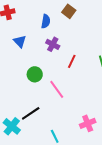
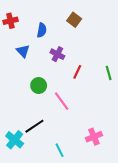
blue semicircle: (46, 21) -> (42, 30), moved

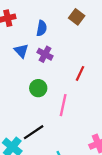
purple cross: (57, 54) -> (45, 54), moved
pink line: (62, 101) -> (63, 105), turned 48

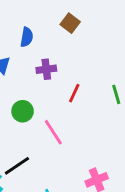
purple cross: (45, 54) -> (46, 69), moved, turned -35
pink line: (63, 105) -> (53, 132), turned -45

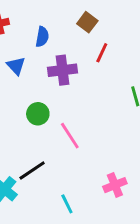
purple cross: (46, 69) -> (63, 70), size x1.4
red line: (74, 93) -> (102, 53), moved

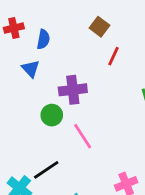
blue semicircle: (42, 37) -> (43, 39), moved
purple cross: (63, 70) -> (73, 90), moved

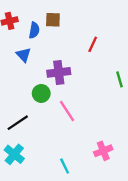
brown square: (99, 27) -> (53, 20), moved, turned -35
black line: (46, 170) -> (18, 123), moved

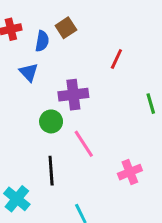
brown square: (53, 20) -> (66, 28), turned -35
black line: (18, 123) -> (51, 171), moved, turned -60
pink cross: (103, 151) -> (130, 172), moved

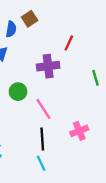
purple cross: (73, 95) -> (48, 66), moved
black line: (51, 171) -> (42, 139), moved

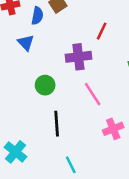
pink line: (43, 109) -> (93, 94), moved
black line: (42, 139) -> (57, 124), moved

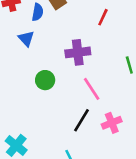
red line: (102, 31) -> (103, 17), moved
black line: (57, 124) -> (82, 120), moved, turned 35

